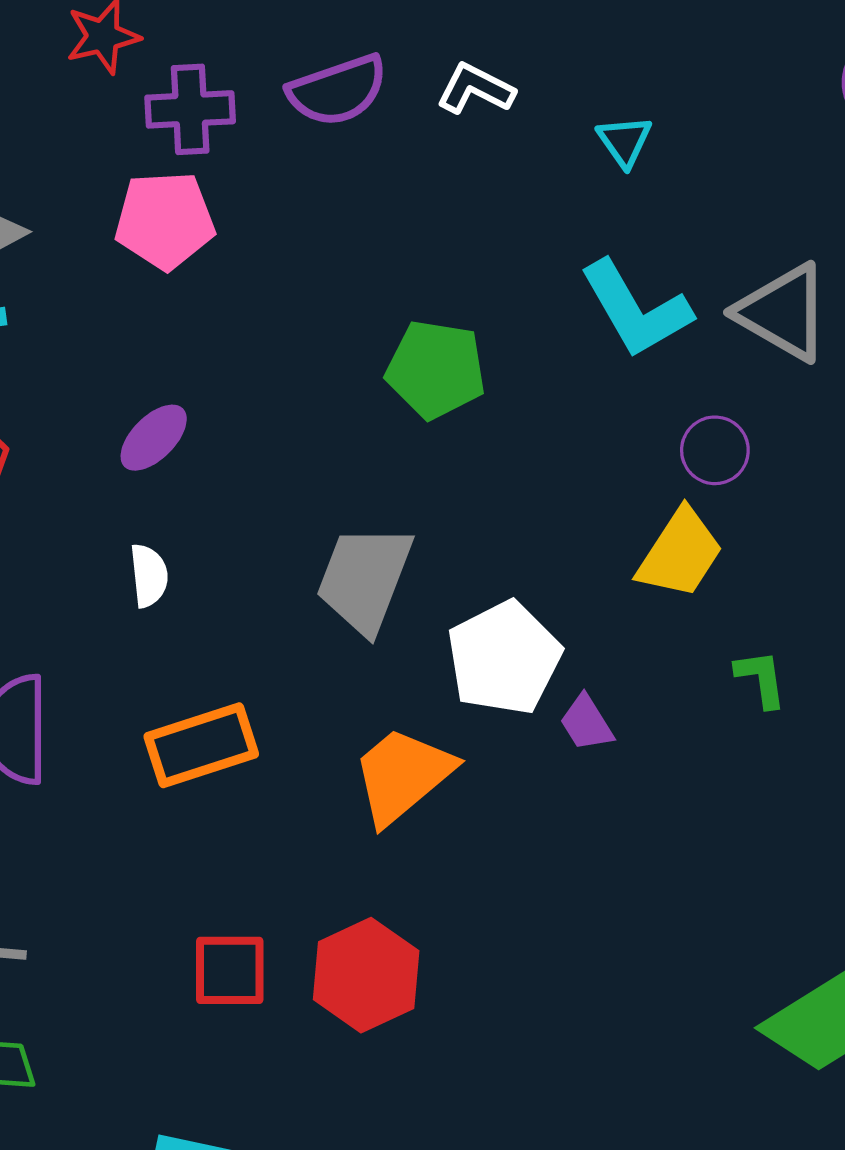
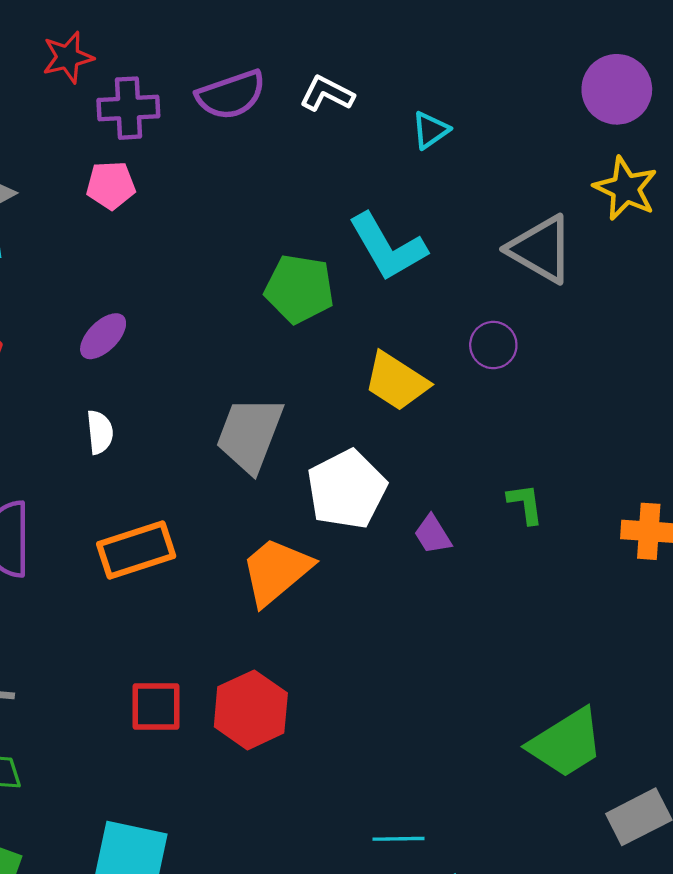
cyan triangle: (625, 141) -> (430, 130), turned 30
pink pentagon: (165, 220) -> (111, 185), size x0.7
cyan L-shape: (636, 309) -> (387, 247), moved
yellow trapezoid: (680, 553) -> (396, 381), moved, turned 90
purple trapezoid: (586, 723) -> (433, 535), moved

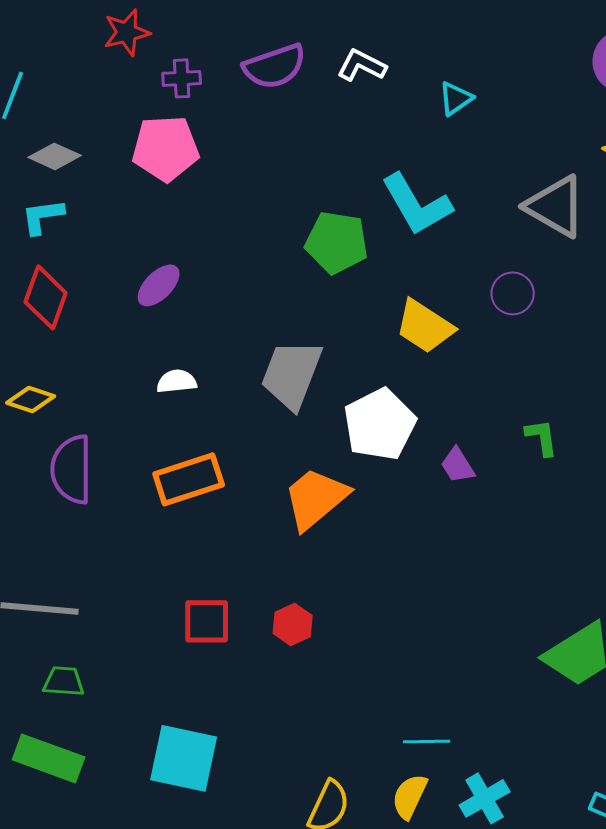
purple cross: (128, 108) -> (182, 78), size x0.7
pink pentagon: (111, 185) -> (166, 148), size x1.5
white semicircle: (100, 432) -> (177, 381), moved, turned -90
red hexagon: (251, 710) -> (293, 624), size x0.6

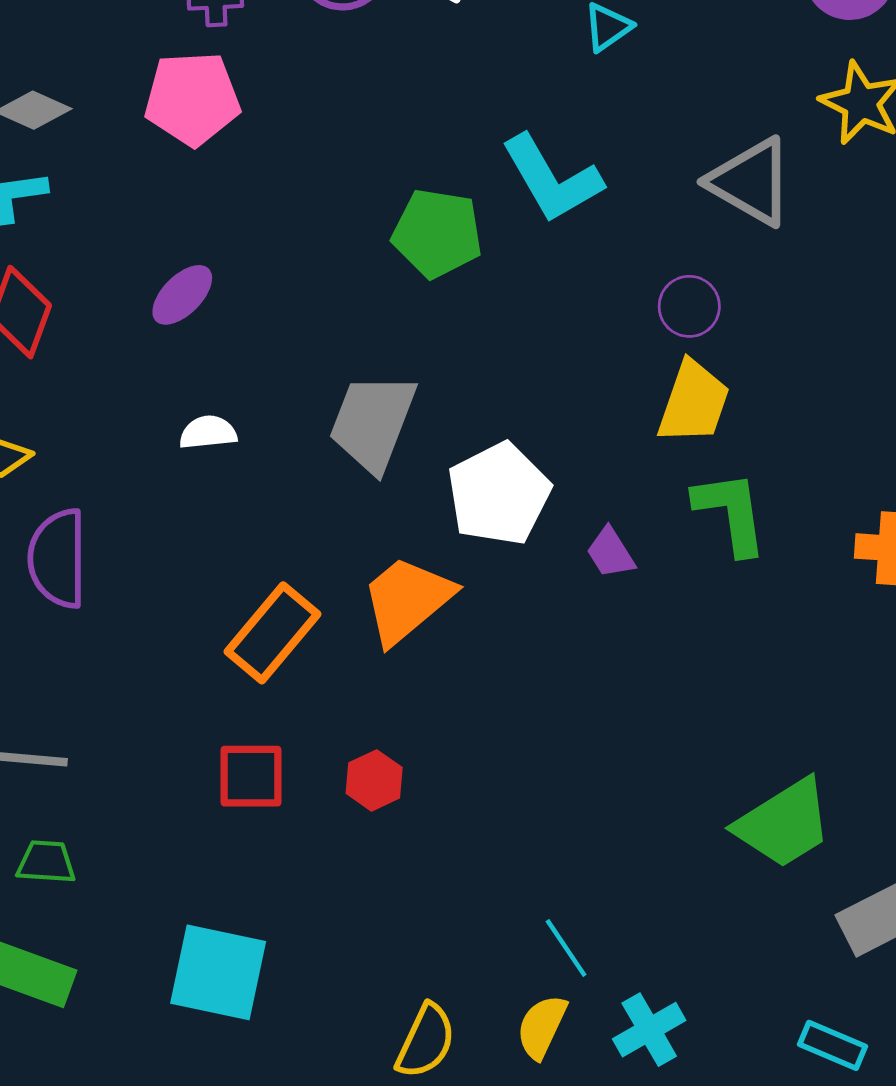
yellow trapezoid: (425, 326) -> (694, 402), moved, turned -104
green L-shape: (542, 437) -> (731, 513), size x1.6
orange rectangle: (189, 479) -> (272, 633), moved, turned -32
cyan line: (427, 741) -> (566, 948), turned 57

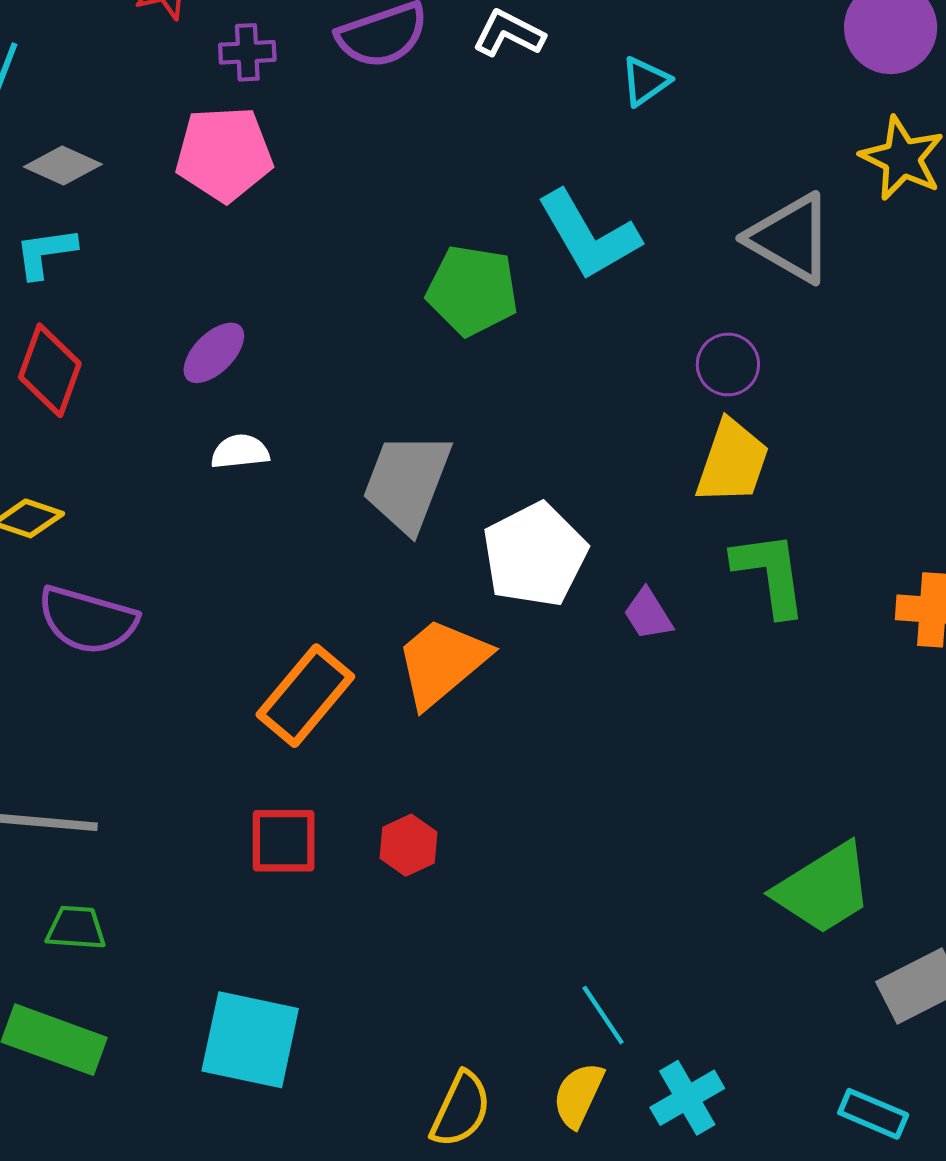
white semicircle: (208, 432) -> (240, 452), moved
purple semicircle: (58, 558) -> (88, 620), turned -74

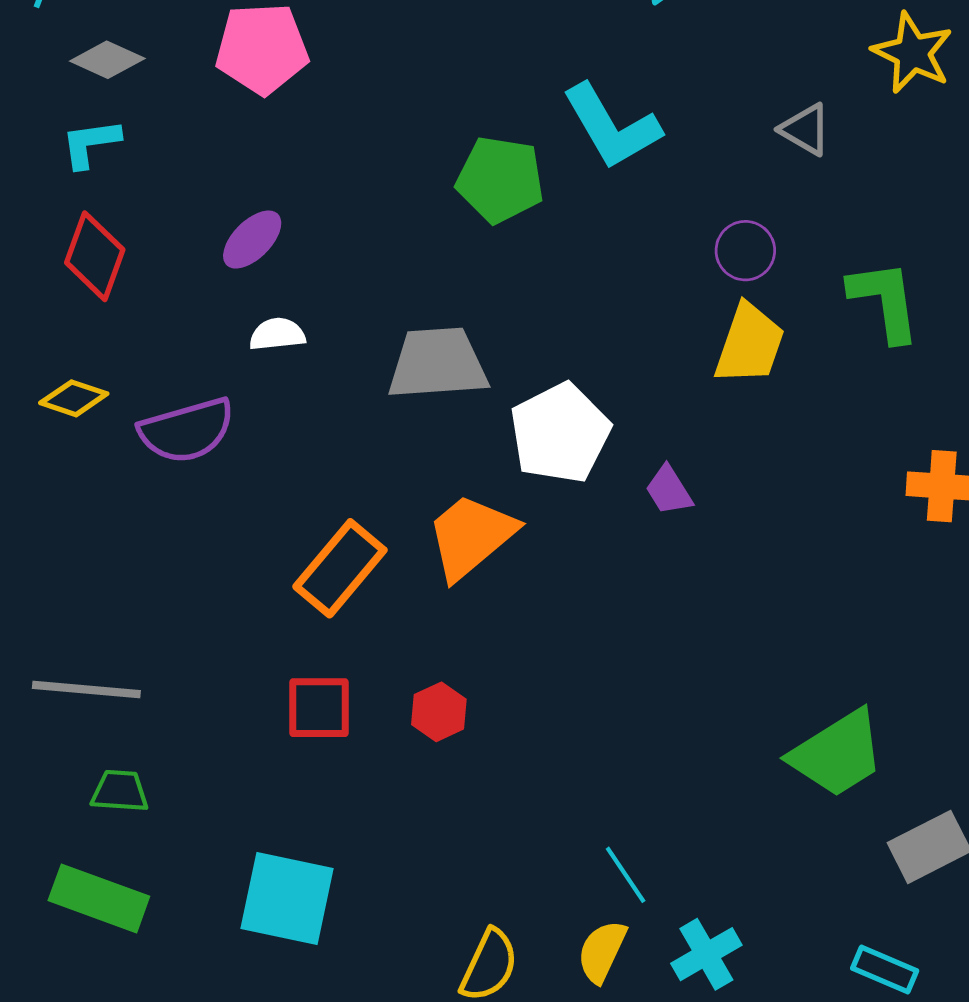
gray triangle: (790, 238) -> (805, 129), size x0.6
gray trapezoid: (407, 482) -> (437, 364), turned 65
green L-shape: (770, 574) -> (885, 301), moved
purple semicircle: (88, 620) -> (187, 430), moved, turned -32

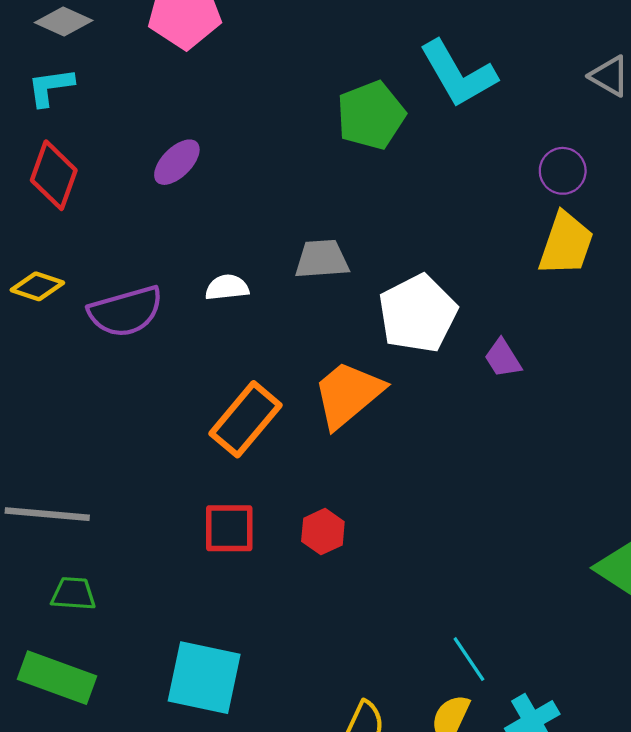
green pentagon: (500, 180) -> (371, 115), turned -30
white semicircle: (277, 334) -> (227, 287), moved
gray trapezoid: (437, 364) -> (322, 259), size x0.7

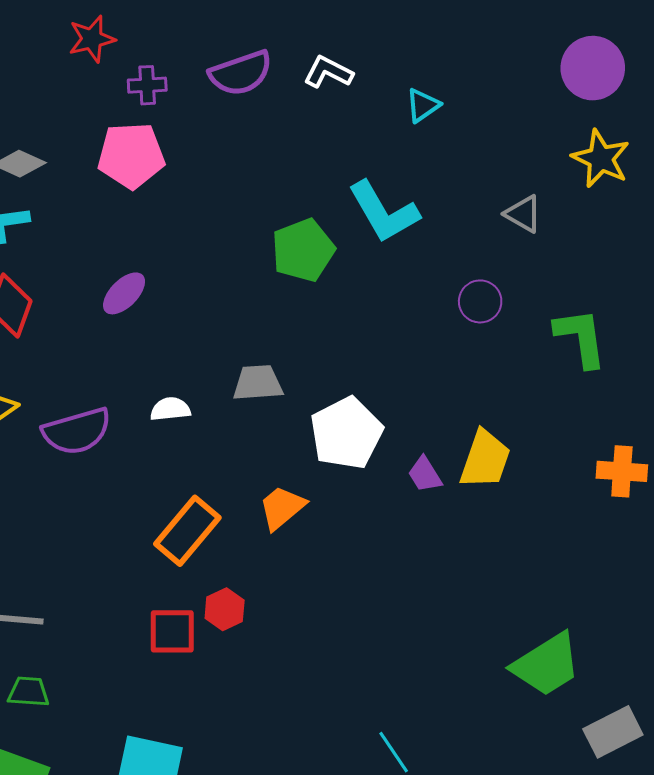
yellow trapezoid: (566, 244) -> (485, 459), moved
orange trapezoid: (348, 394) -> (282, 508), size x0.7
red hexagon: (323, 532) -> (225, 609), moved

